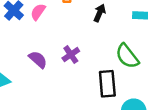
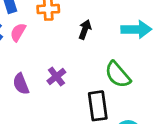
purple semicircle: (38, 59) -> (21, 84), turned -150

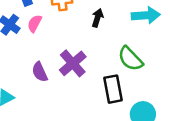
purple cross: (56, 77) -> (73, 63), size x1.5

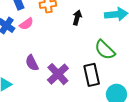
pink semicircle: (35, 23) -> (26, 24), turned -152
purple cross: (73, 63) -> (58, 74), moved

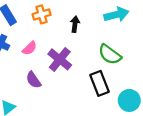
pink semicircle: (26, 24) -> (30, 48), moved
purple cross: (58, 74) -> (60, 59), moved

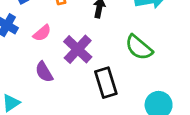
black rectangle: (100, 83) -> (106, 83), moved

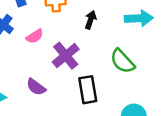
purple semicircle: (44, 72) -> (36, 87), moved, turned -30

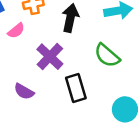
black arrow: (91, 20) -> (70, 18), size x1.5
pink semicircle: (35, 36) -> (16, 31), moved

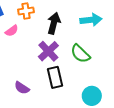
purple cross: (50, 57) -> (48, 51), moved
purple semicircle: (24, 91) -> (22, 88), moved

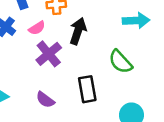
black arrow: (54, 23) -> (78, 31), moved
purple cross: (48, 51) -> (49, 54), moved

